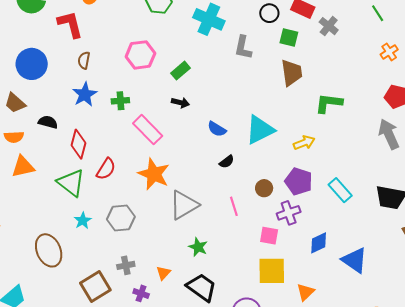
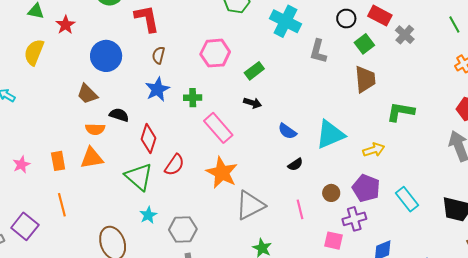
green square: (289, 37) -> (364, 44), turned 36
orange semicircle: (14, 137) -> (95, 129), moved
gray hexagon: (121, 218) -> (183, 229), moved

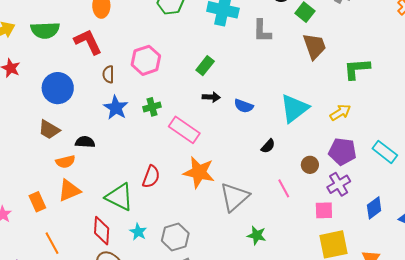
pink hexagon: (215, 53) -> (146, 60), moved
blue semicircle: (287, 131) -> (244, 106), moved
red diamond: (148, 139) -> (102, 231), moved

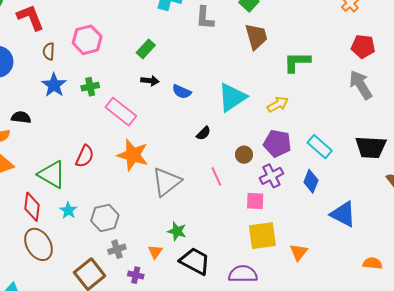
blue diamond: (374, 208) -> (311, 181), moved, turned -35
green star: (257, 235) -> (177, 231), moved

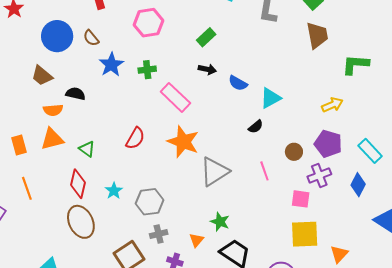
brown semicircle: (49, 51) -> (91, 38), moved, turned -48
cyan triangle: (232, 97) -> (270, 98), moved, size x0.7
green triangle: (52, 174) -> (87, 149), moved, size x0.6

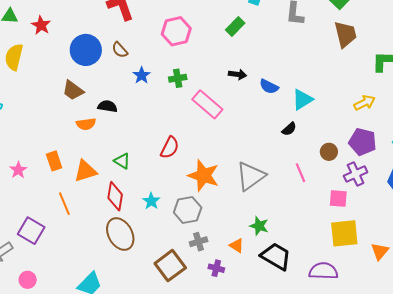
green rectangle: (206, 37) -> (235, 27), moved
blue star: (111, 65) -> (142, 75), size x0.7
orange triangle: (52, 139) -> (85, 171), moved
orange star: (183, 142) -> (204, 176), moved
orange triangle: (196, 240) -> (237, 246), turned -35

